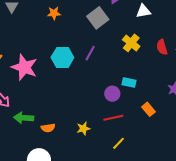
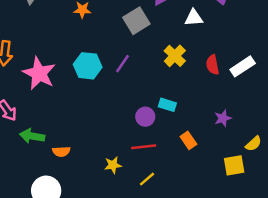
yellow star: (83, 128) -> (113, 165), moved

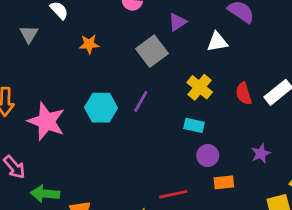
cyan rectangle: (167, 105) -> (194, 125), moved
purple circle: (145, 117) -> (208, 156), moved
orange rectangle: (188, 140) -> (224, 182), turned -56

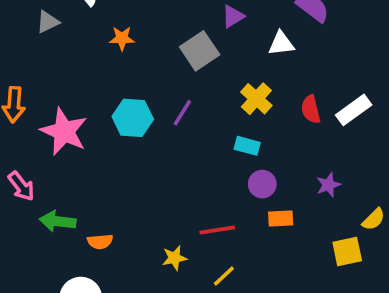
gray triangle: (29, 34) -> (48, 22), turned 30

